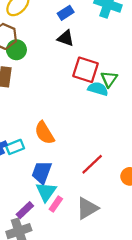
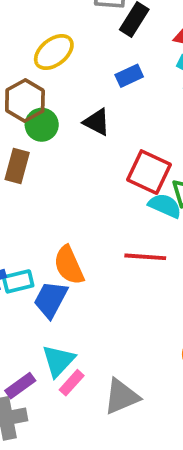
black triangle: (66, 38) -> (97, 122), moved
red line: (92, 164) -> (145, 257), moved, turned 40
blue trapezoid: (42, 172) -> (51, 299), moved

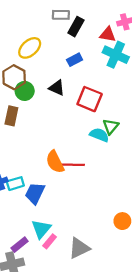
red square: (149, 172) -> (90, 99), moved
red line: (145, 257) -> (73, 165), moved
orange semicircle: (69, 265) -> (55, 162), moved

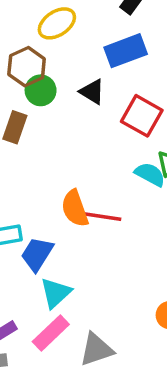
blue rectangle: (75, 60) -> (126, 51), size x1.6
cyan triangle: (41, 229) -> (56, 293), moved
pink rectangle: (50, 241) -> (51, 333), size x1.5

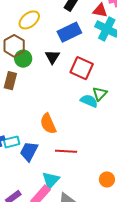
black triangle: (92, 92) -> (52, 57), turned 35
red line: (102, 216) -> (66, 151), moved
cyan triangle: (56, 293) -> (51, 180), moved

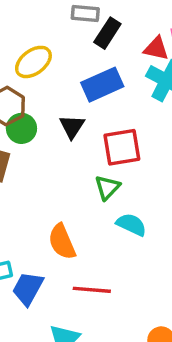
red square: (82, 68) -> (122, 147), turned -35
green triangle: (100, 94) -> (107, 187), moved
cyan semicircle: (89, 101) -> (131, 224), moved

